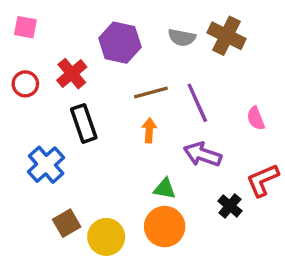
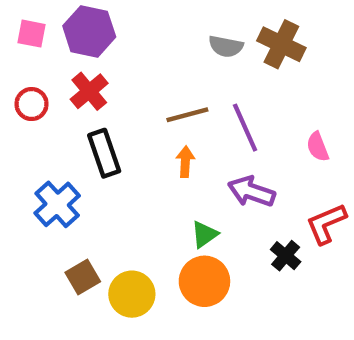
purple hexagon: (120, 43) -> (89, 31), moved
green triangle: (165, 189) -> (204, 234), turned -45

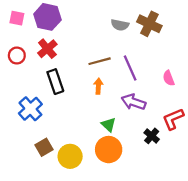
green triangle: (204, 234) -> (109, 125), turned -42

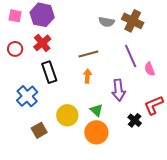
purple line: (130, 68) -> (131, 56), moved
purple arrow: (134, 102) -> (119, 90), turned -115
yellow circle: (70, 156) -> (67, 115), moved

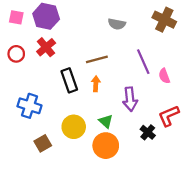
brown cross: (133, 21) -> (164, 20), moved
black rectangle: (49, 72) -> (69, 80), moved
blue cross: (27, 96) -> (29, 106), turned -30

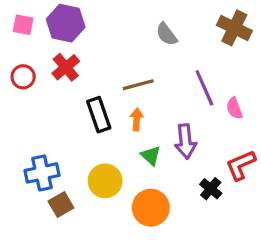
gray semicircle: (117, 24) -> (167, 34), turned 42
blue cross: (29, 106) -> (42, 173), moved, turned -30
green triangle: (106, 121) -> (151, 156), moved

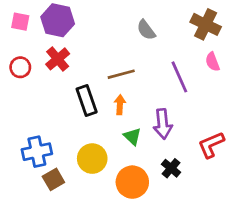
pink semicircle: (234, 108) -> (213, 62), moved
black cross: (211, 189) -> (171, 168), moved

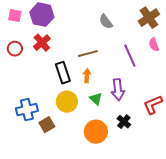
brown cross: (206, 24) -> (149, 18), turned 30
yellow circle: (92, 159) -> (67, 102), moved
brown square: (53, 179) -> (47, 125), moved

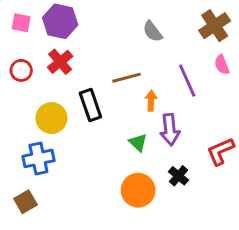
orange arrow: (87, 76) -> (151, 101), moved
yellow circle: (67, 102) -> (51, 118), moved
brown square: (47, 125) -> (25, 202), moved

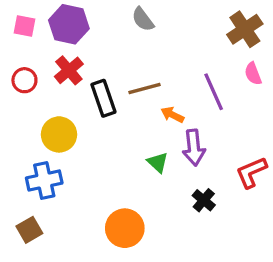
gray semicircle: (153, 31) -> (143, 19), moved
orange arrow: (151, 101) -> (172, 115), turned -66
black rectangle: (90, 105) -> (103, 98), moved
orange circle: (138, 190) -> (125, 228), moved

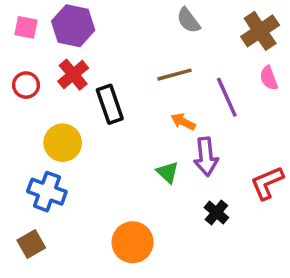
gray semicircle: (143, 19) -> (188, 20), moved
brown line: (145, 88) -> (174, 75), moved
blue cross: (44, 181) -> (47, 192), turned 32

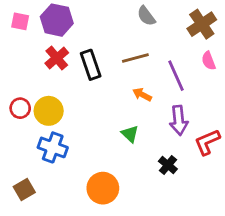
red circle: (26, 85) -> (20, 108), moved
black rectangle: (110, 104) -> (91, 65), moved
purple arrow: (206, 157) -> (179, 120), moved
blue cross: (47, 192) -> (53, 147), moved

